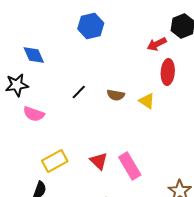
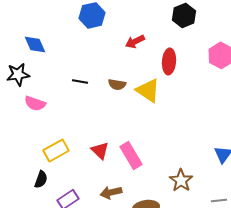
red arrow: (157, 44) -> (135, 41), moved
black line: (79, 92) -> (80, 81), turned 56
yellow triangle: (147, 101) -> (148, 90), size x1.5

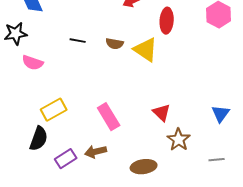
red triangle: (100, 150) -> (162, 113), moved
pink rectangle: (131, 155) -> (109, 117), moved
black semicircle: (41, 179) -> (39, 139), size x1.4
brown arrow: (111, 192) -> (96, 152), moved

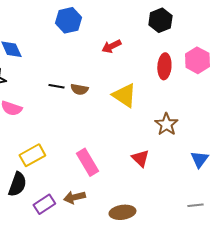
red ellipse: (167, 21) -> (164, 66), moved
brown semicircle: (115, 44) -> (79, 89), moved
brown star: (179, 140) -> (166, 124), moved

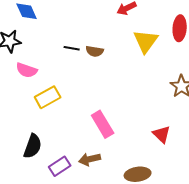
yellow triangle: (124, 95) -> (146, 41), moved, turned 32
yellow rectangle: (32, 155) -> (48, 97), moved
red triangle: (140, 158) -> (162, 134), moved

